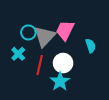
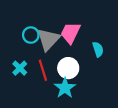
cyan cross: (18, 54) -> (20, 68), moved
red line: (40, 65) -> (43, 70), turned -30

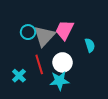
cyan cross: (20, 68) -> (19, 76), moved
cyan star: (65, 88) -> (59, 81), turned 30

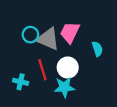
gray triangle: (44, 36) -> (48, 39), turned -50
cyan cross: (19, 76) -> (21, 82), turned -32

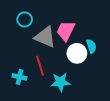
cyan circle: (30, 35) -> (25, 19), moved
white circle: (68, 68) -> (77, 53), moved

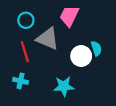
pink trapezoid: (66, 31) -> (69, 16), moved
red line: (40, 66) -> (25, 52), moved

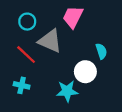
red line: (25, 52) -> (26, 55), turned -30
white circle: (81, 56) -> (85, 72), moved

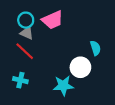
pink trapezoid: (73, 17) -> (53, 20), moved, turned -140
gray triangle: (50, 41) -> (27, 33), moved, size x0.6

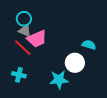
pink trapezoid: (53, 20) -> (37, 39), moved
cyan semicircle: (95, 48) -> (89, 45), turned -56

